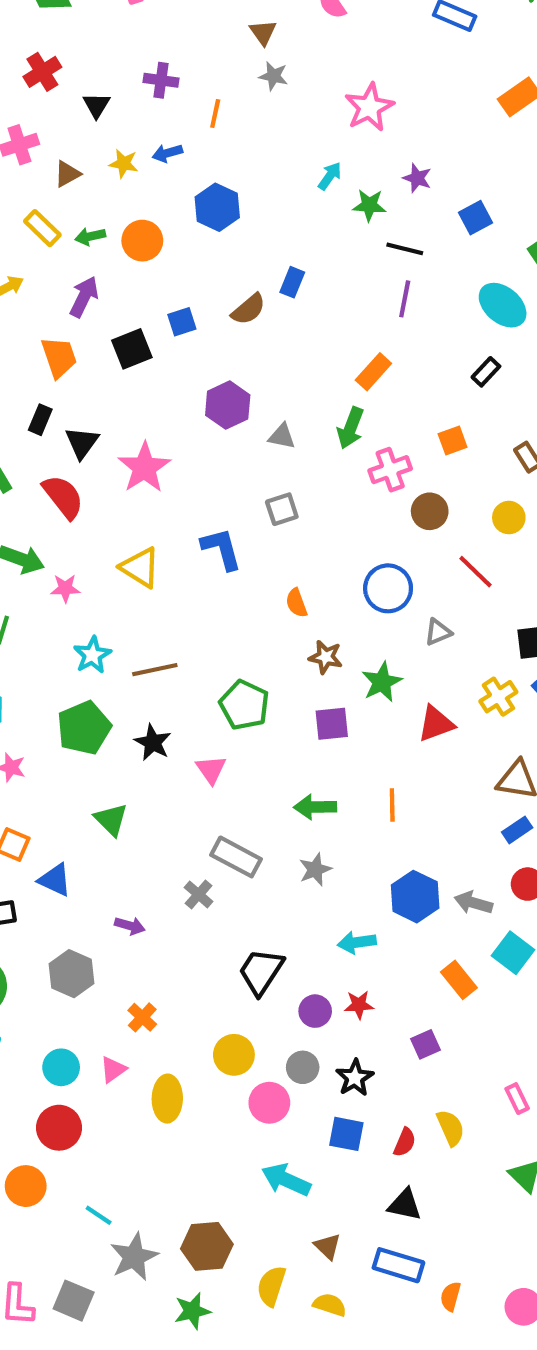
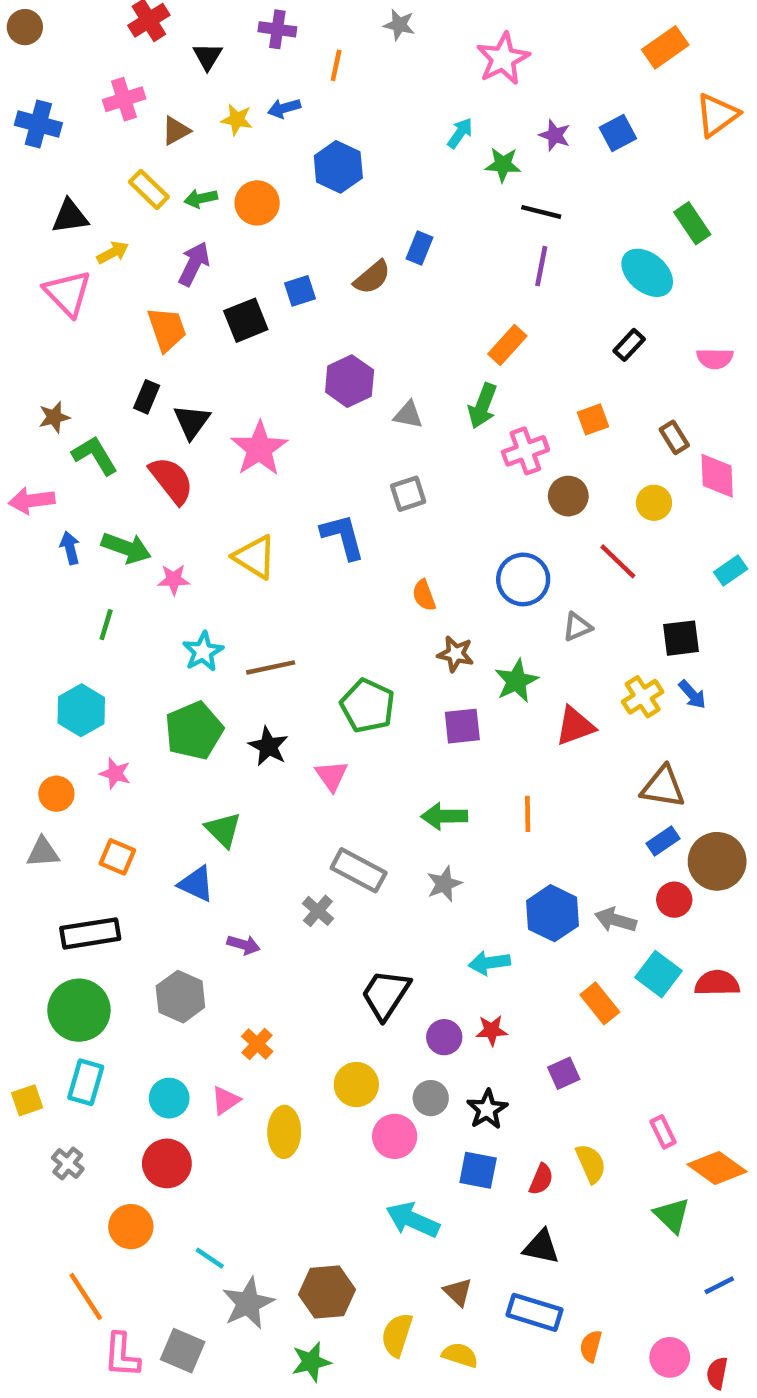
blue square: (476, 218) -> (618, 133), moved
blue triangle: (55, 880) -> (196, 884), moved

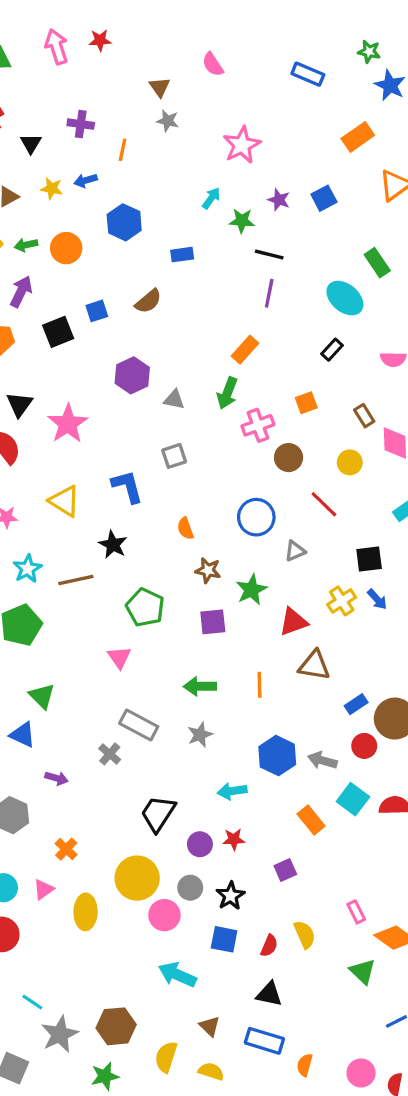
blue rectangle: (419, 248) -> (182, 255), moved, turned 60
black star: (268, 746) -> (113, 545), moved
brown triangle: (663, 787) -> (314, 665), moved
yellow circle: (356, 1085) -> (137, 878), size x1.4

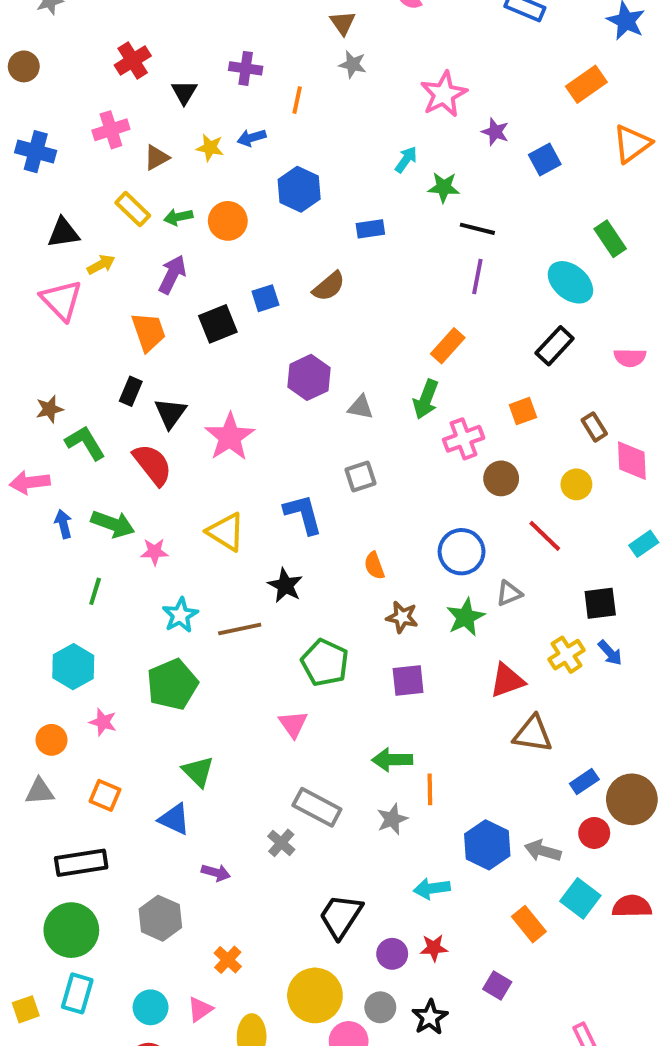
purple star: (279, 200) -> (495, 132), moved
black rectangle: (332, 350) -> (555, 346), size x1.4
green star: (251, 590) -> (465, 617), moved
orange line: (260, 685) -> (430, 789), moved
purple square: (285, 870) -> (497, 986), turned -35

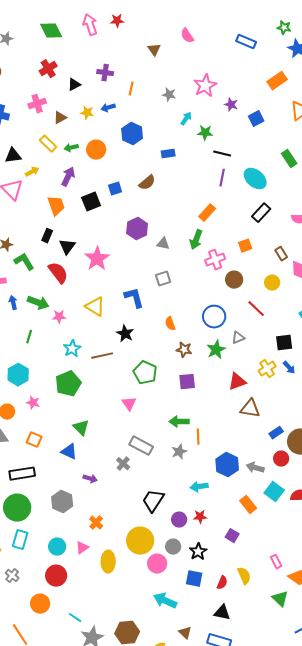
gray star: (353, 64) -> (169, 95), moved
black triangle: (184, 92) -> (74, 85), turned 32
cyan ellipse: (570, 282) -> (255, 179), moved

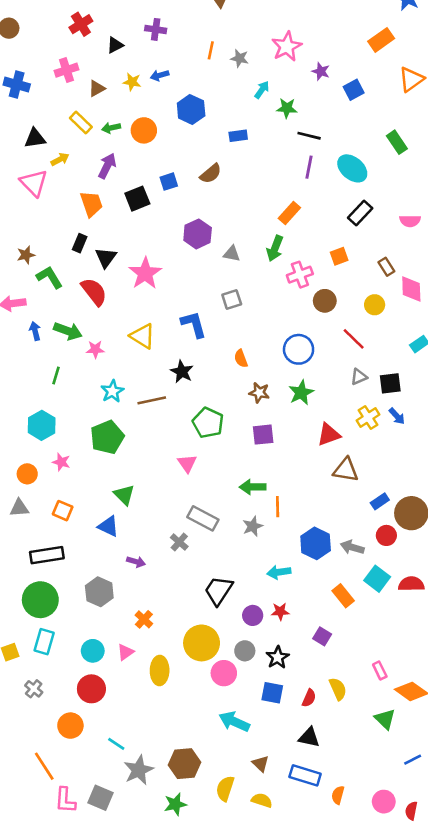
orange line: (131, 89) -> (211, 50), moved
gray triangle: (238, 338) -> (359, 377), moved

